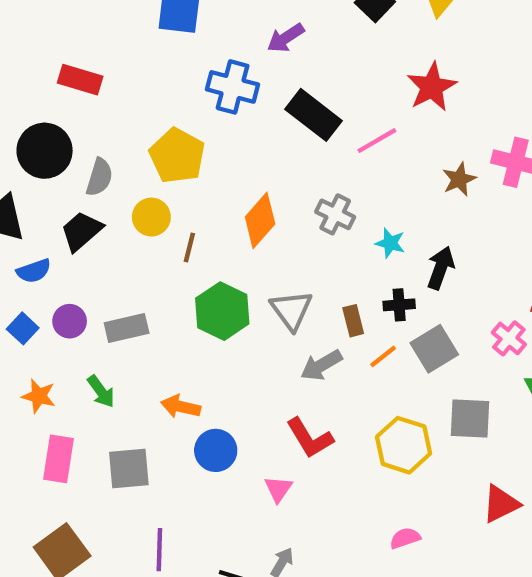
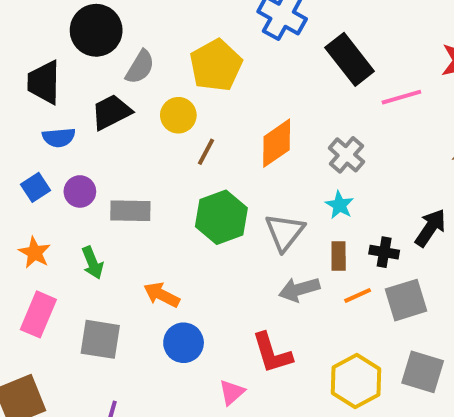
cyan star: (390, 243) -> (340, 205), moved

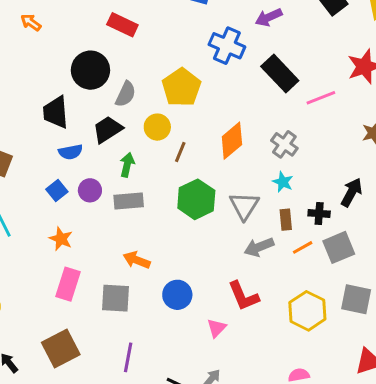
green arrow: (92, 263) -> (127, 165), moved, turned -140
orange arrow: (162, 295) -> (137, 260), moved

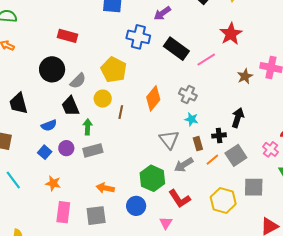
gray semicircle: (126, 94) -> (78, 81), turned 30
black trapezoid: (56, 112) -> (19, 103), moved
black trapezoid: (108, 129) -> (70, 106), turned -70
green hexagon: (196, 199) -> (152, 178), moved

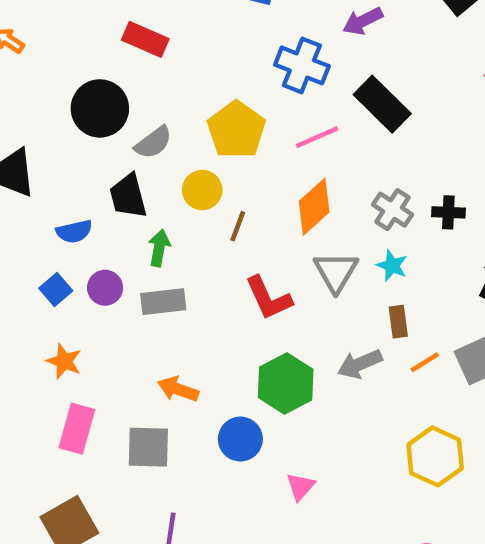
pink line: (206, 60) -> (317, 137), moved
black cross: (219, 135) -> (448, 212), moved
gray triangle: (169, 140) -> (336, 272), moved
red L-shape: (180, 199) -> (268, 298), moved

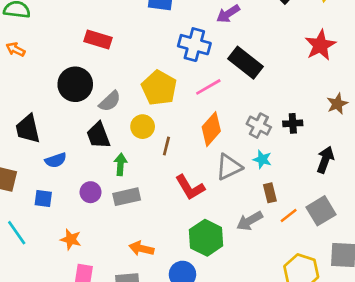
blue semicircle: (74, 231) -> (56, 160), moved
gray triangle: (336, 272) -> (229, 167), turned 40
blue square: (56, 290) -> (43, 198), moved, turned -36

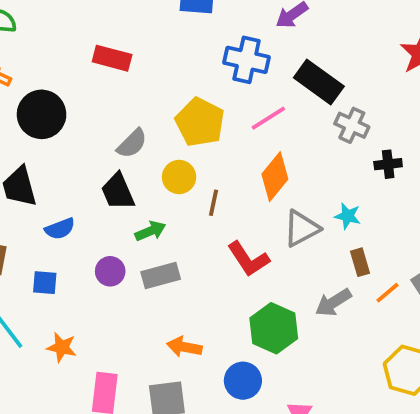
black circle: (75, 84) -> (42, 114), moved
gray cross: (259, 126) -> (352, 125), moved
green arrow: (120, 164) -> (150, 231), turned 65
orange star: (71, 239) -> (62, 347), moved

